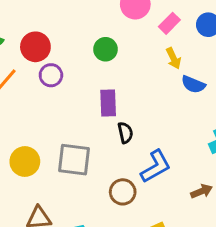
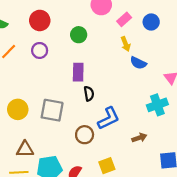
red circle: (35, 47) -> (40, 20), moved

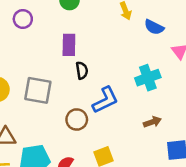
blue semicircle: (138, 63) -> (154, 27), moved
cyan cross: (157, 105) -> (148, 78), moved
brown arrow: (139, 138) -> (152, 122), moved

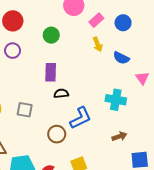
black semicircle: (82, 70) -> (61, 93), turned -88
cyan cross: (148, 78) -> (116, 100), turned 30
gray square: (38, 90) -> (25, 110), size x0.7

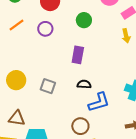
black semicircle: (61, 93) -> (84, 84), moved
brown circle: (57, 134) -> (80, 126), moved

